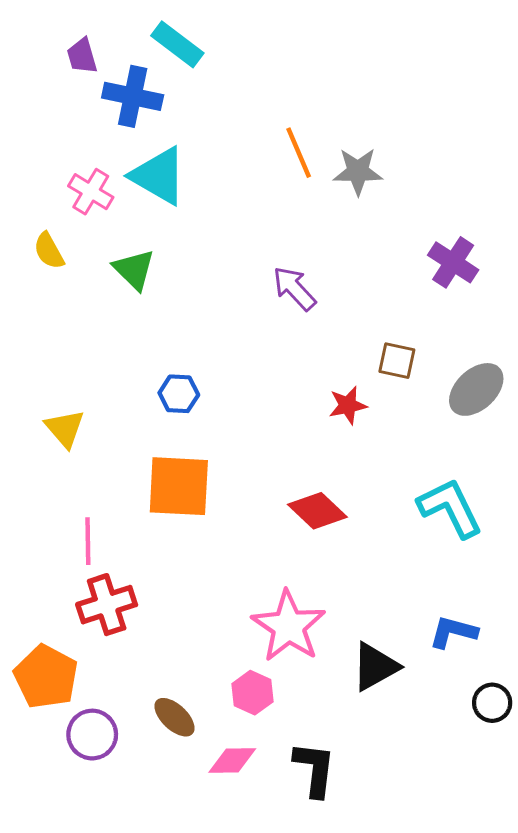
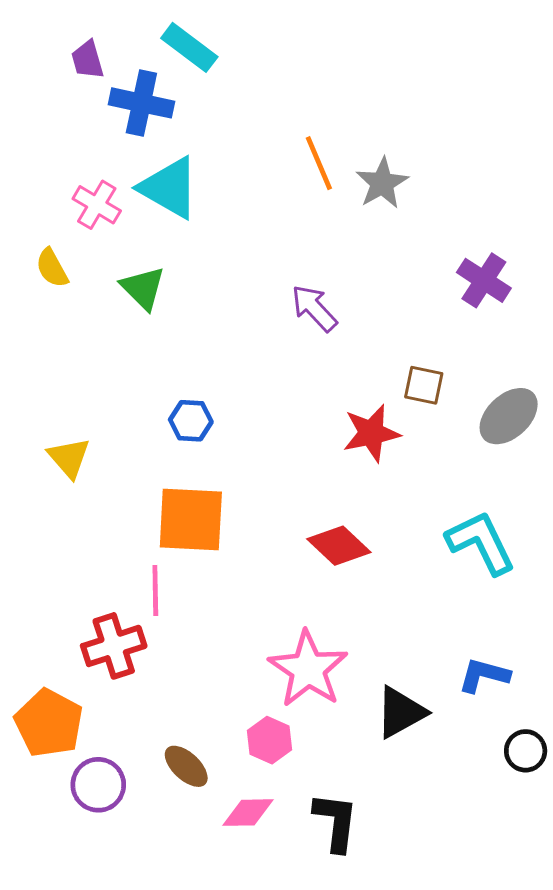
gray star: (358, 171) -> (382, 183), turned -30
red star: (348, 405) -> (371, 433), size x1.4
pink line: (88, 541) -> (155, 590), moved

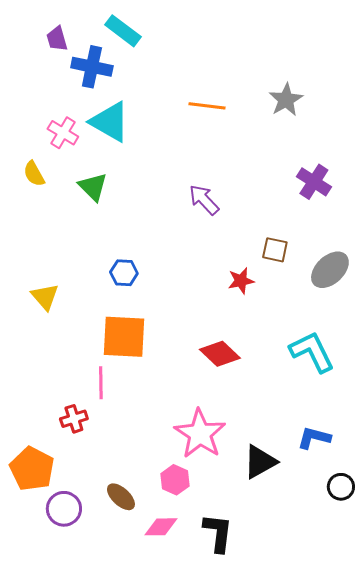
orange line: (319, 163) -> (207, 106), turned -60
gray star: (382, 183) -> (286, 100), moved
red star: (371, 433) -> (241, 281), size x0.7
red cross: (114, 646) -> (74, 419), size x0.7

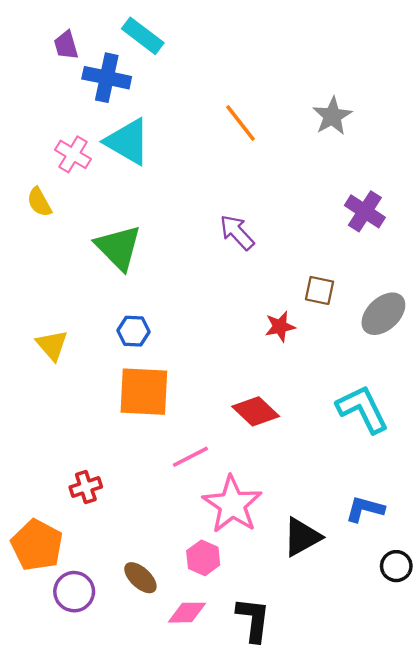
orange line: (207, 106) -> (240, 123), turned 45
green triangle: (93, 187) -> (118, 247), moved, size x1.4
blue hexagon: (124, 273) -> (133, 331), moved
pink line: (101, 383) -> (190, 457), moved, turned 64

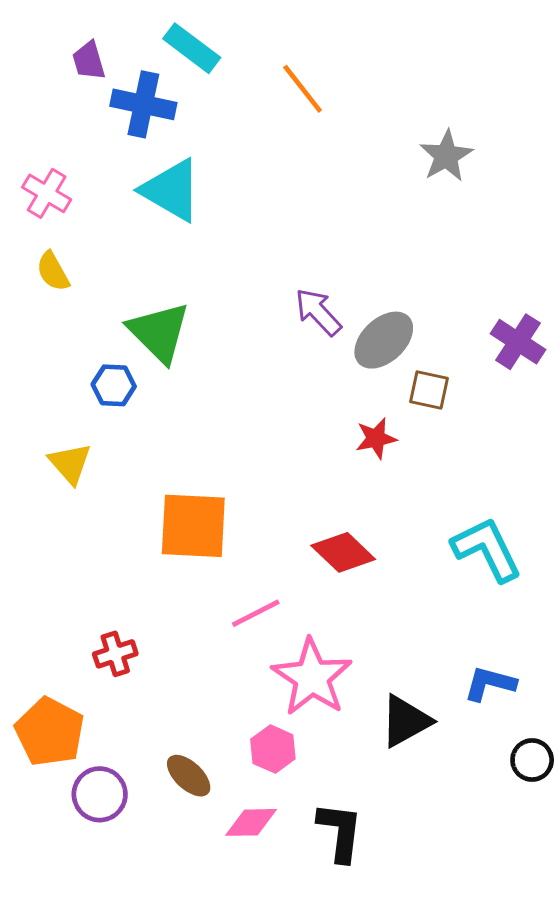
orange line: (240, 123) -> (303, 89), moved
pink cross: (73, 154) -> (47, 193), moved
purple cross: (365, 211) -> (518, 342), moved
gray ellipse: (383, 314) -> (384, 340), moved
blue hexagon: (133, 331) -> (114, 385), moved

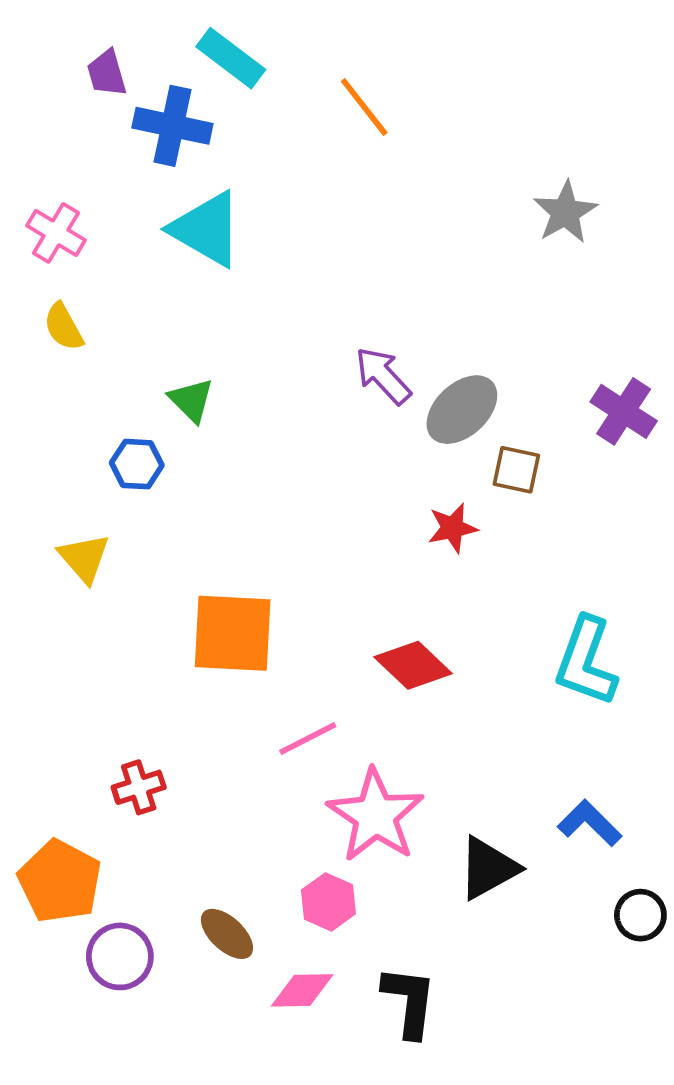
gray star: (446, 156) -> (565, 212), moved
green triangle: (159, 332) -> (191, 400), size x0.6
cyan L-shape: (487, 549) -> (586, 661), turned -134
blue L-shape: (490, 684) -> (590, 823), turned 30

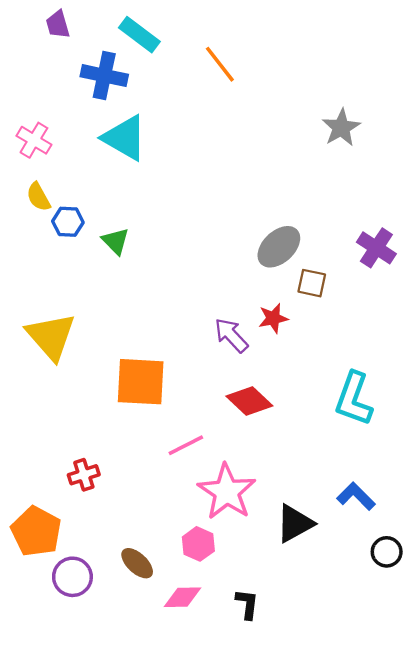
purple trapezoid: (107, 73) -> (58, 25), moved
purple arrow: (383, 376) -> (231, 335), moved
blue hexagon: (137, 464) -> (68, 222), moved
yellow triangle: (84, 558) -> (51, 336), size x1.6
black L-shape: (409, 1002) -> (247, 604), size x0.7

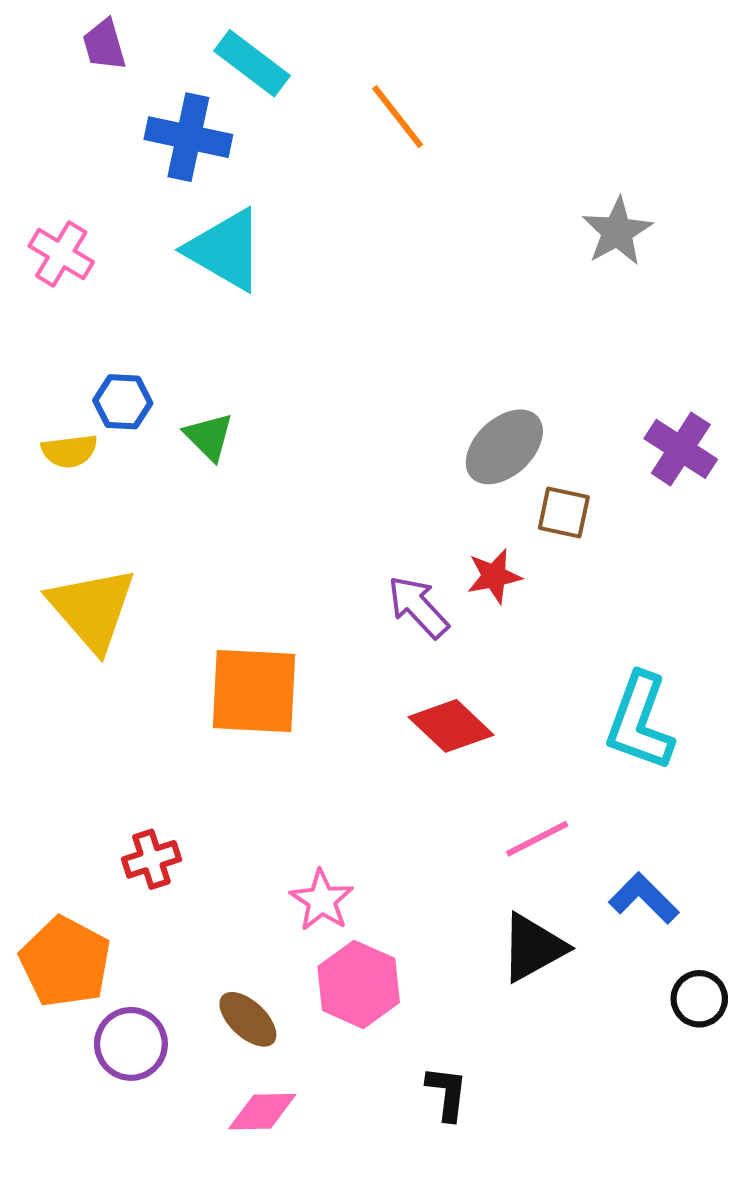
yellow semicircle: (38, 197) -> (69, 451), moved, turned -68
pink line: (186, 445) -> (537, 839), moved
pink star: (227, 492) -> (322, 900), moved, size x0.6
pink hexagon: (198, 544) -> (359, 984), size x1.4
pink diamond: (182, 597) -> (262, 1112), moved

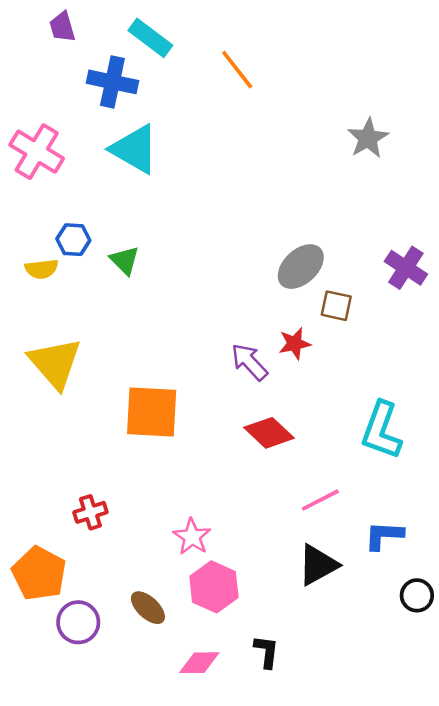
pink cross: (61, 254) -> (37, 152), size x1.4
blue L-shape: (644, 898) -> (384, 535), turned -42
pink diamond: (262, 1112) -> (199, 663), moved

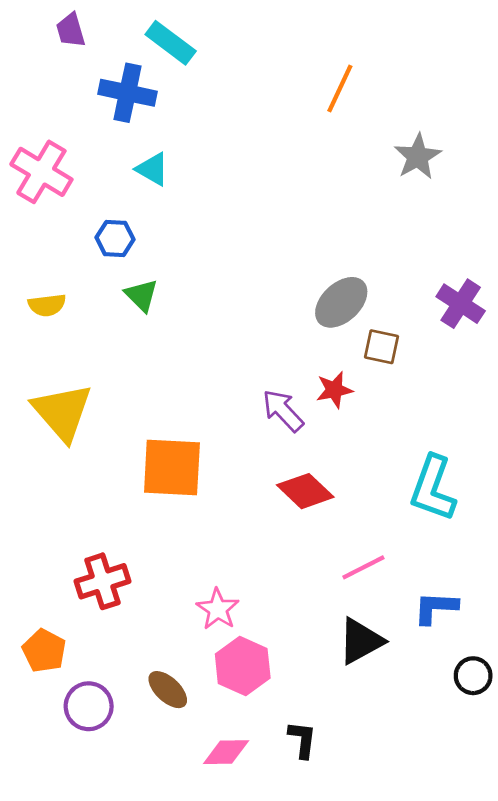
orange line: (237, 70) -> (340, 89), moved, turned 63
cyan triangle: (134, 149) -> (152, 169), size x0.6
blue hexagon: (73, 240) -> (115, 238), moved
red cross: (90, 512) -> (103, 581), size x1.4
orange pentagon: (39, 573) -> (44, 651), size x0.7

